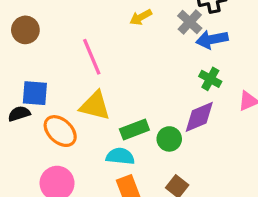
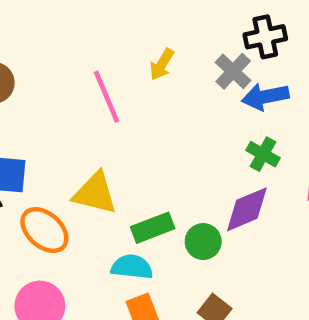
yellow arrow: (141, 17) -> (162, 64), turned -30
pink line: (92, 57) -> (107, 97), moved

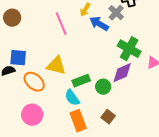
blue arrow: (265, 97) -> (99, 24), moved, turned 42
green cross: (263, 154) -> (129, 49), size x1.6
cyan semicircle: (132, 267) -> (72, 98), turned -132

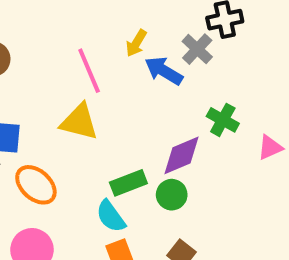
green cross: (129, 49) -> (223, 120), size x0.7
yellow triangle: (56, 66) -> (79, 122), moved
purple diamond: (122, 73) -> (182, 155), moved

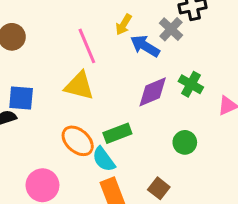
purple diamond: (182, 155) -> (153, 92), moved
orange ellipse: (36, 185) -> (78, 141), moved
green circle: (172, 195) -> (185, 142), moved

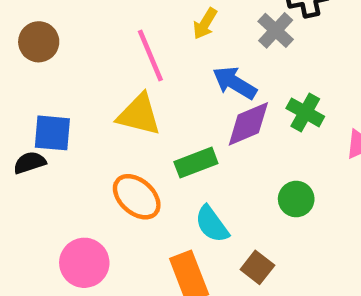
blue arrow: (145, 46) -> (235, 83), moved
green rectangle: (117, 133) -> (196, 163), moved
cyan semicircle: (104, 159) -> (212, 224), moved

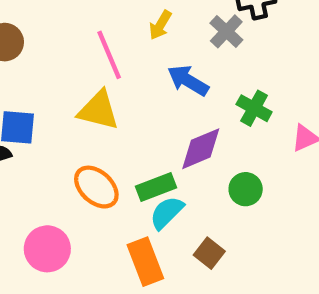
purple diamond: (248, 124) -> (201, 149), moved
green rectangle: (196, 163) -> (156, 187), moved
cyan semicircle: (212, 224) -> (167, 213), turned 81

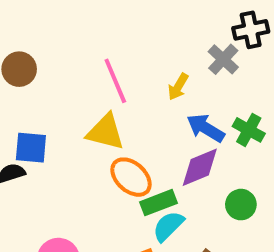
yellow arrow: (160, 25) -> (178, 87), moved
blue arrow: (188, 80) -> (206, 128), moved
orange ellipse: (96, 187) -> (131, 177), moved

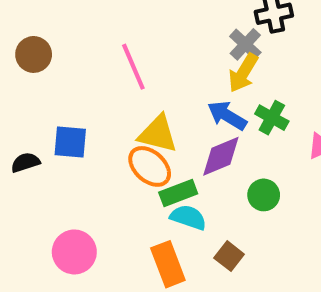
yellow arrow: (178, 87) -> (243, 73), moved, size x1.4
yellow triangle: (105, 132) -> (158, 134), moved
blue square: (31, 148) -> (70, 142), moved
cyan semicircle: (168, 226) -> (188, 217), turned 64

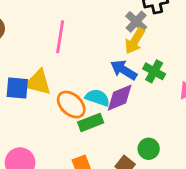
pink line: (133, 67) -> (60, 37), turned 32
yellow triangle: (158, 134) -> (38, 82), moved
green circle: (264, 195) -> (149, 149), moved
cyan semicircle: (188, 217) -> (97, 98), moved

